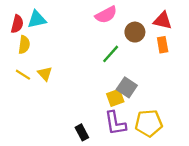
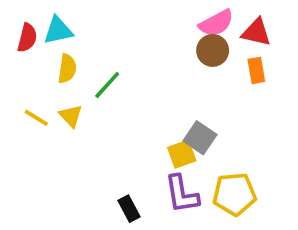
pink semicircle: (106, 15) -> (216, 23), moved
yellow semicircle: (24, 45) -> (67, 69), moved
green line: (111, 54) -> (107, 85), moved

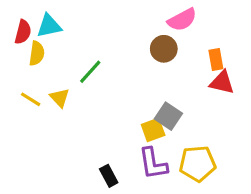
red triangle: (256, 32) -> (222, 82), moved
brown circle: (213, 50) -> (164, 49), moved
yellow semicircle: (67, 69) -> (37, 53), moved

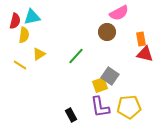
green line: (90, 72) -> (76, 56), moved
yellow triangle: (60, 98) -> (39, 54), moved, turned 40

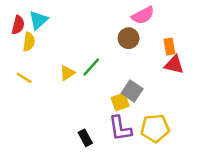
cyan triangle: (32, 17) -> (38, 20), turned -30
yellow triangle: (39, 54) -> (67, 73), moved

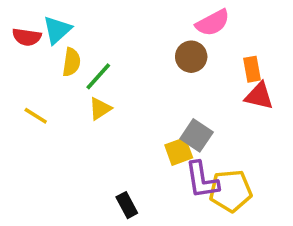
red semicircle: (18, 25) -> (27, 37), turned 84
yellow semicircle: (29, 42) -> (71, 62), moved
green line: (91, 67) -> (98, 76), moved
purple L-shape: (120, 128) -> (202, 180), moved

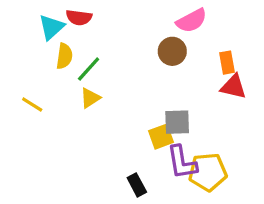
red semicircle: (27, 37) -> (79, 17), moved
gray square: (197, 135) -> (177, 122), turned -36
black rectangle: (127, 205) -> (137, 185), moved

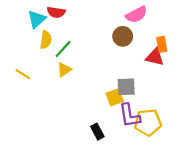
red triangle: (233, 87) -> (155, 57), moved

